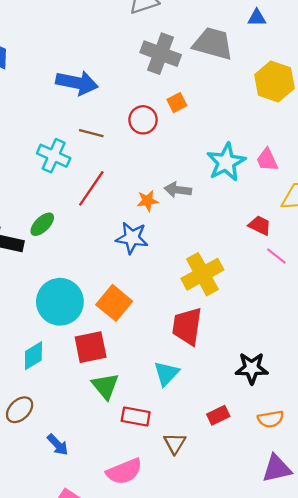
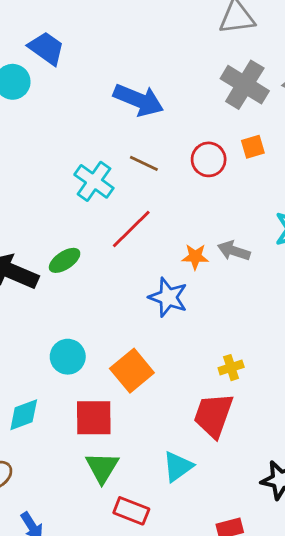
yellow cross: (202, 274) -> (231, 368), moved, size x0.5
cyan circle: (60, 302) -> (68, 357), size x0.6

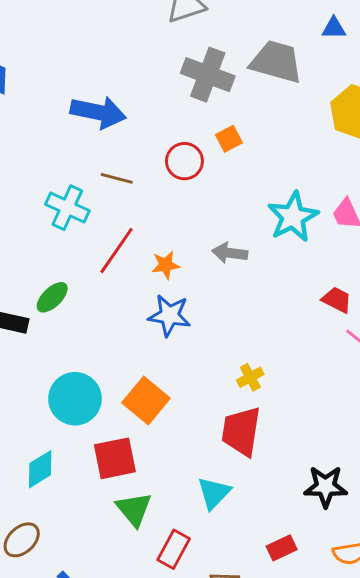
orange star: (195, 257) -> (166, 265), moved
cyan circle: (68, 357) -> (75, 399), size x1.4
red rectangle: (131, 511) -> (174, 549), turned -72

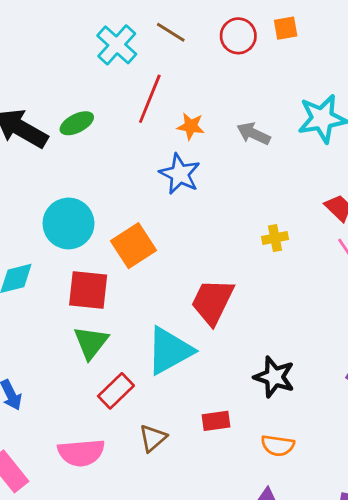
red line: (117, 251) -> (150, 99), turned -30
yellow cross: (250, 377) -> (275, 238), moved
cyan triangle: (214, 493) -> (169, 351), size x1.5

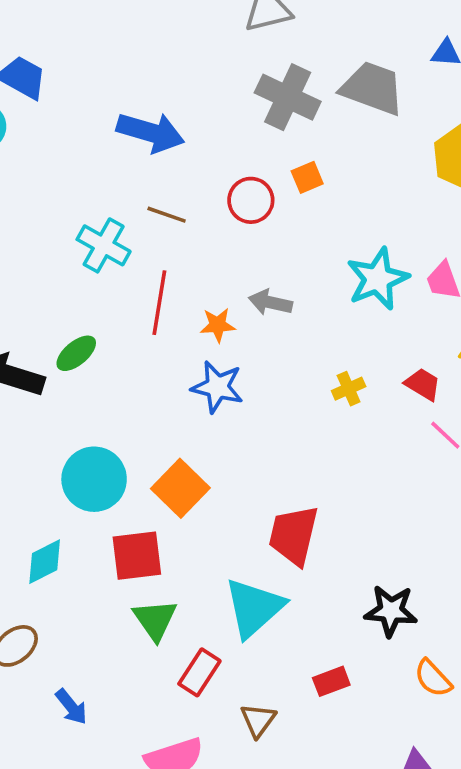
gray arrow: (253, 134) -> (270, 302), moved
yellow cross: (275, 238) -> (349, 389), moved
orange semicircle: (278, 445) -> (433, 678), moved, turned 52

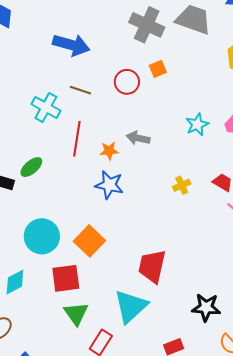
cyan star: (378, 279) -> (197, 125), size x0.7

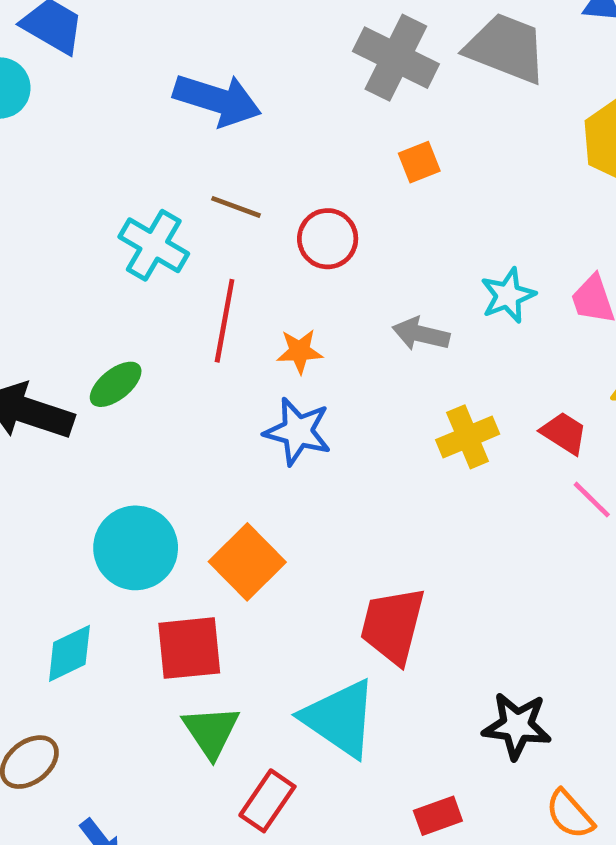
red circle: (127, 82) -> (328, 239), moved
gray arrow: (138, 138) -> (421, 334), moved
yellow cross: (182, 185) -> (468, 437), size x1.4
cyan triangle: (131, 306) -> (340, 718), turned -45

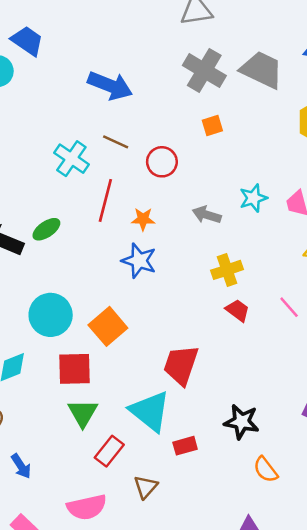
red trapezoid: (564, 433) -> (238, 310), moved
red rectangle: (438, 816) -> (185, 446), moved

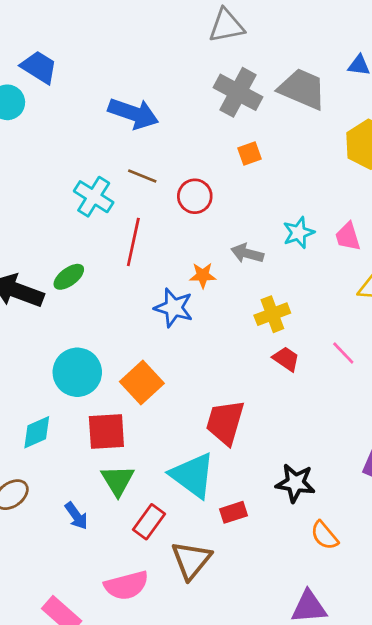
orange star: (143, 219) -> (203, 275), moved
blue arrow: (21, 466) -> (76, 516), moved
brown triangle: (146, 487) -> (191, 560), size x1.5

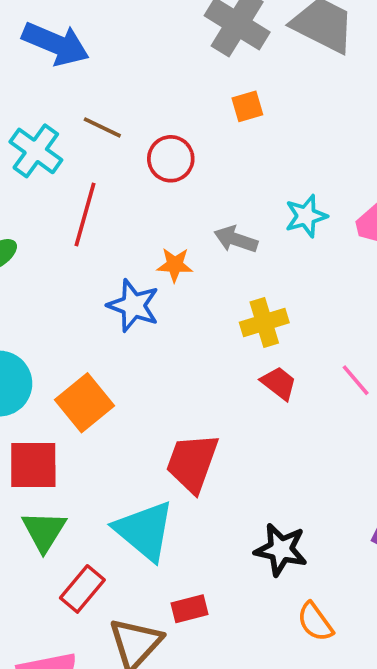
blue arrow: (133, 113) -> (56, 44), moved
red rectangle: (233, 512) -> (190, 609), moved

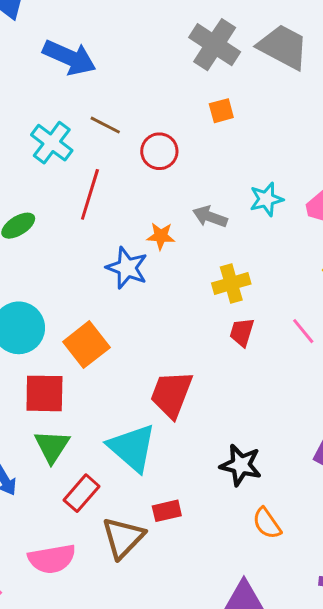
red trapezoid: (279, 383) -> (242, 332), turned -112

